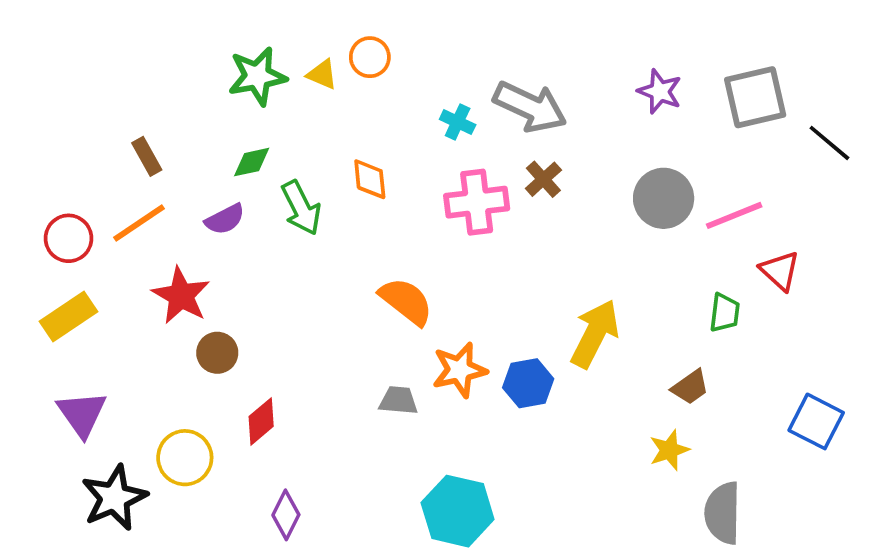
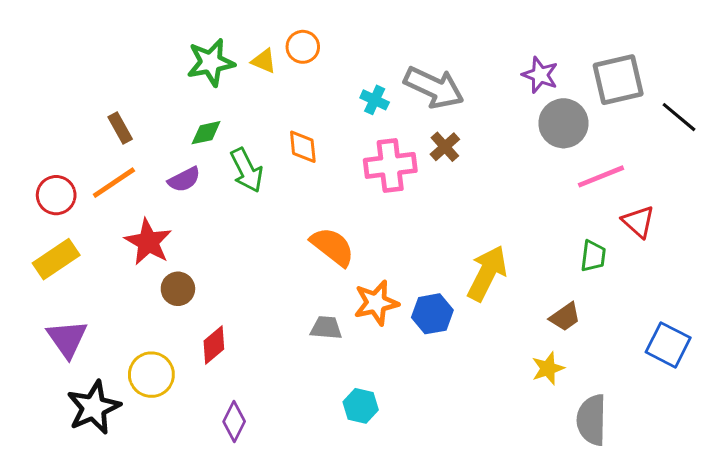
gray circle: (664, 198) -> (563, 123), moved
cyan hexagon: (458, 511) -> (361, 406), moved, size x0.6

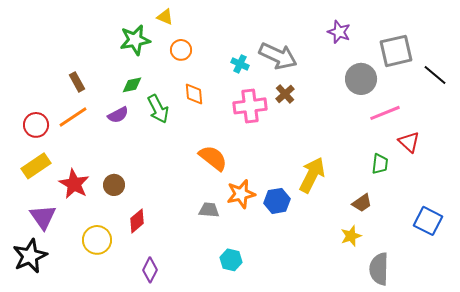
orange circle: (303, 47) -> (181, 50), moved
yellow triangle: (264, 61) -> (165, 17), moved
purple star: (540, 75) -> (339, 32), moved
red star: (148, 242) -> (74, 184), moved
black star: (94, 407) -> (30, 256), moved

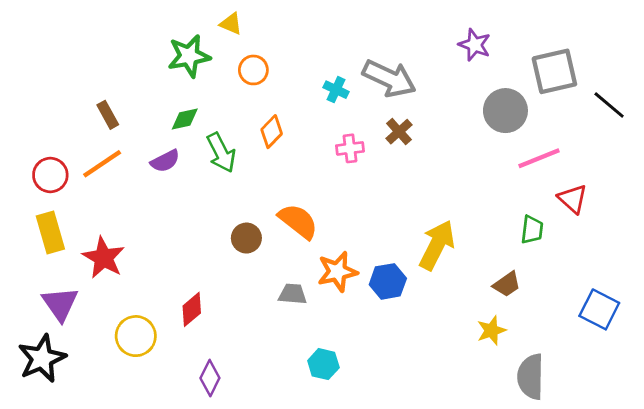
orange diamond: (194, 94) -> (272, 132), turned 50
pink cross: (250, 106) -> (350, 148), size x0.6
yellow rectangle: (36, 166) -> (50, 232), turned -72
brown circle: (114, 185) -> (246, 238), moved

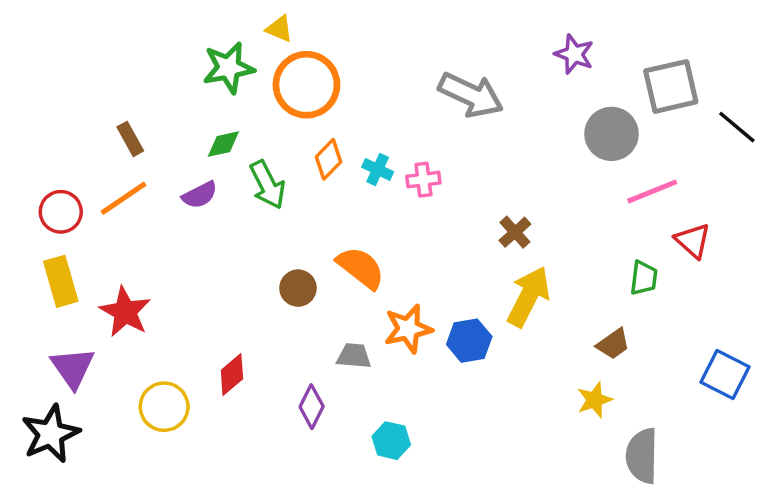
orange circle: (253, 70) -> (306, 85), size x1.8
cyan cross: (336, 90) -> (378, 169), moved
brown cross: (399, 132) -> (515, 232), moved
purple diamond: (210, 378) -> (312, 407), moved

